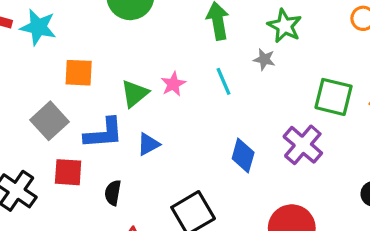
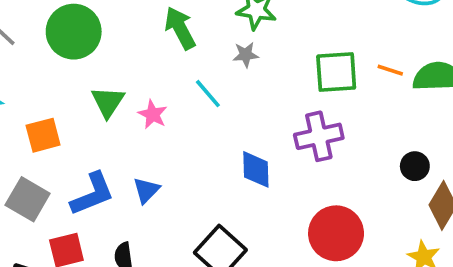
green triangle: (135, 94) -> (108, 102), moved
purple cross: (303, 145) -> (319, 136), turned -36

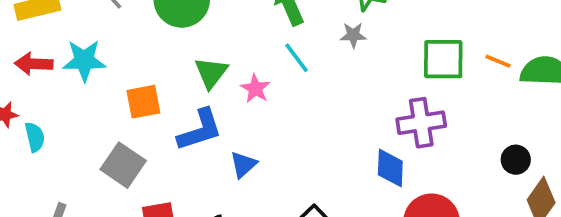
cyan line: (208, 94) -> (297, 58), moved
blue diamond: (256, 169) -> (390, 168), moved
blue L-shape: (92, 194) -> (200, 130), moved

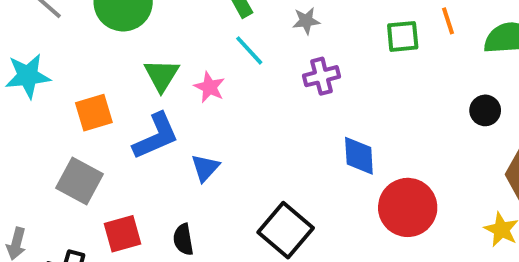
green square: (443, 59) -> (403, 36), size x0.7
orange line: (498, 61) -> (448, 21), moved, turned 56
purple cross: (421, 123) -> (322, 76), moved, size x0.7
black circle: (516, 160) -> (485, 110), moved

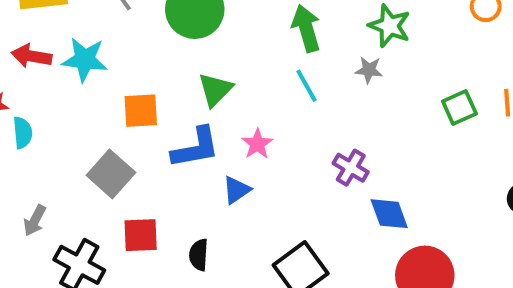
green square: (403, 36) -> (459, 107), turned -32
purple cross: (322, 76) -> (351, 168), moved, turned 32
pink star: (209, 87) -> (257, 144), moved
blue diamond: (359, 156) -> (389, 214), turned -30

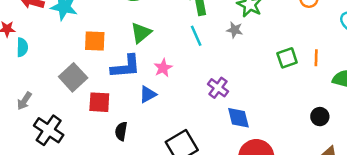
red square: (141, 235) -> (99, 102), moved

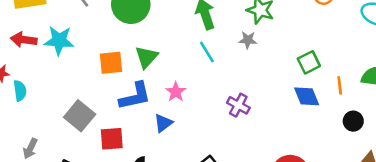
orange square: (95, 41) -> (111, 63), moved
orange line: (316, 58) -> (340, 85), moved
blue diamond: (238, 118) -> (307, 96), moved

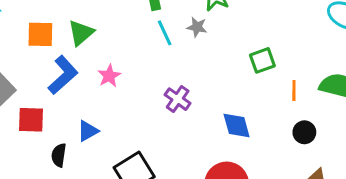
cyan line: (207, 52) -> (165, 33), moved
blue L-shape: (135, 96) -> (63, 75), turned -36
blue diamond: (307, 96) -> (237, 125), moved
blue triangle: (163, 123) -> (88, 131), moved

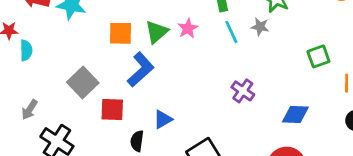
pink star: (109, 76) -> (188, 28), moved
blue diamond: (237, 125) -> (295, 114), turned -72

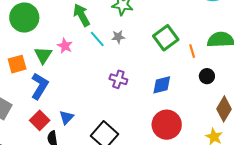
gray star: (260, 27) -> (118, 37), moved
green square: (318, 56) -> (166, 38), size x1.4
red square: (112, 109) -> (40, 120), moved, turned -30

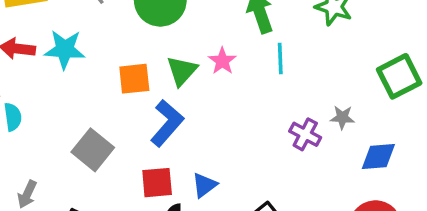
gray star: (118, 37) -> (342, 117), moved
cyan line: (97, 39) -> (280, 58), turned 30
red square: (40, 120) -> (157, 183), turned 30

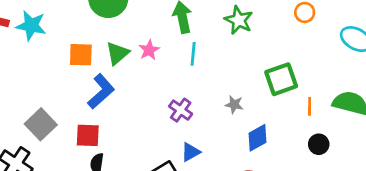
purple cross: (305, 134) -> (181, 110), moved
gray square: (93, 150) -> (41, 124), moved
blue diamond: (378, 157) -> (258, 138), turned -32
blue triangle: (204, 185) -> (191, 152), moved

